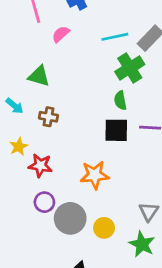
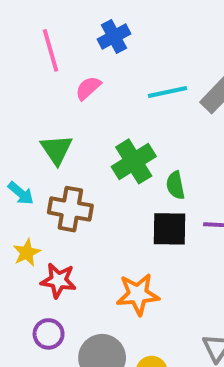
green cross: (130, 68) -> (134, 161), moved
green triangle: (39, 76) -> (56, 150), turned 40
brown cross: (48, 117) -> (70, 209), size x1.5
purple circle: (44, 202) -> (49, 334), moved

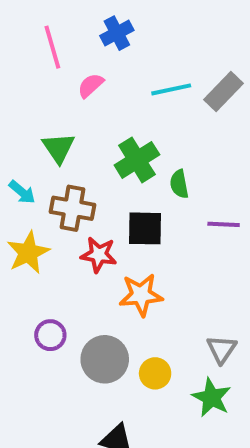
black square: (169, 229) -> (145, 228), moved
yellow star: (27, 253) -> (28, 253), size x1.5
red star: (58, 280) -> (99, 255), moved

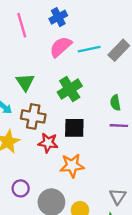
pink semicircle: (91, 85) -> (61, 47), moved, size x1.5
green semicircle: (179, 184) -> (115, 103), moved

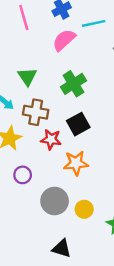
cyan line: (89, 49) -> (94, 23), moved
black square: (74, 128) -> (78, 124), turned -30
purple circle: (21, 188) -> (23, 175), moved

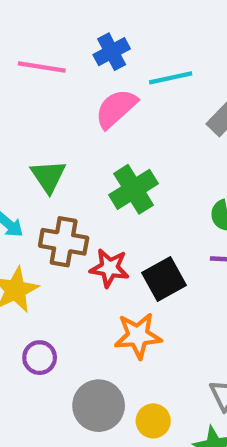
pink line: (24, 17) -> (42, 67), turned -65
black square: (78, 124) -> (164, 279), moved
red star: (51, 139) -> (109, 268), moved

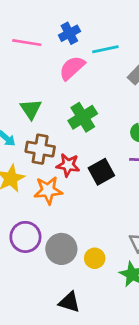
orange star: (138, 336) -> (48, 190), moved
purple circle: (40, 358) -> (25, 237), moved, size x1.5

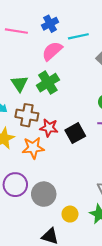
green cross: (83, 117) -> (48, 83), moved
yellow circle: (95, 258) -> (70, 214), moved

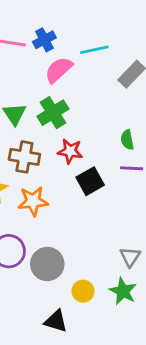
blue cross: (50, 24) -> (44, 40), moved
red star: (49, 128) -> (70, 151), moved

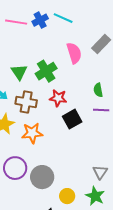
cyan line: (94, 50) -> (63, 18), moved, turned 36
pink semicircle: (59, 70) -> (74, 53), moved, turned 115

